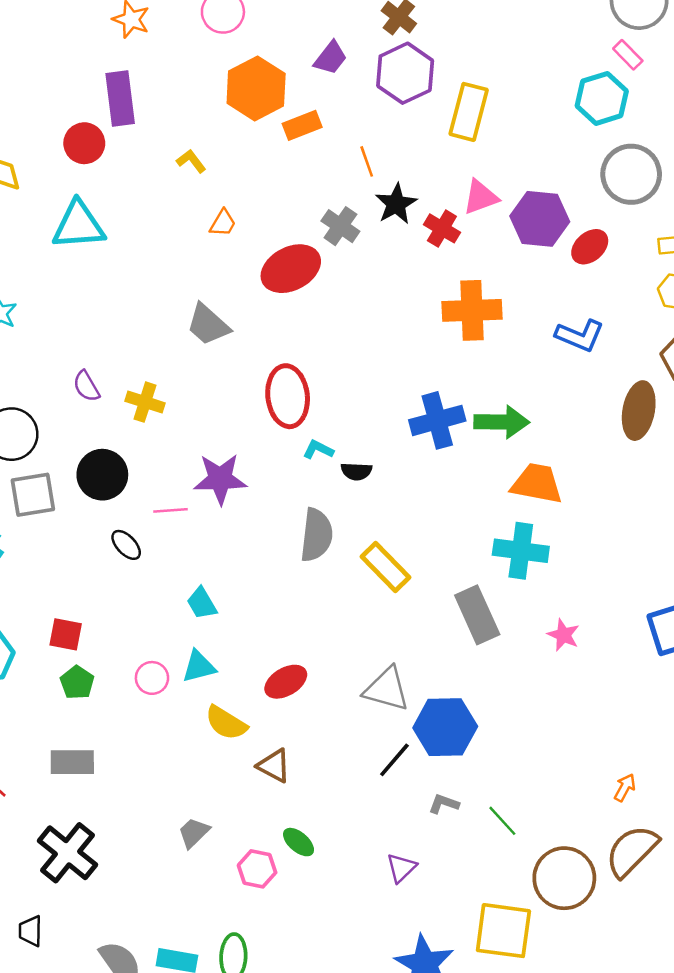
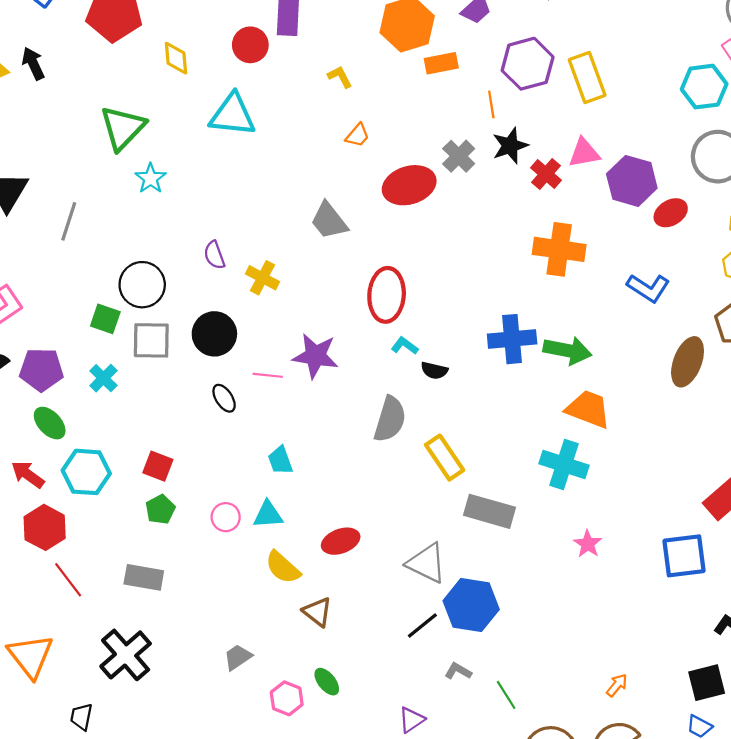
purple hexagon: (405, 73) -> (528, 64), moved
yellow rectangle: (469, 112) -> (587, 78), turned -45
gray rectangle: (477, 615) -> (489, 511), moved, turned -60

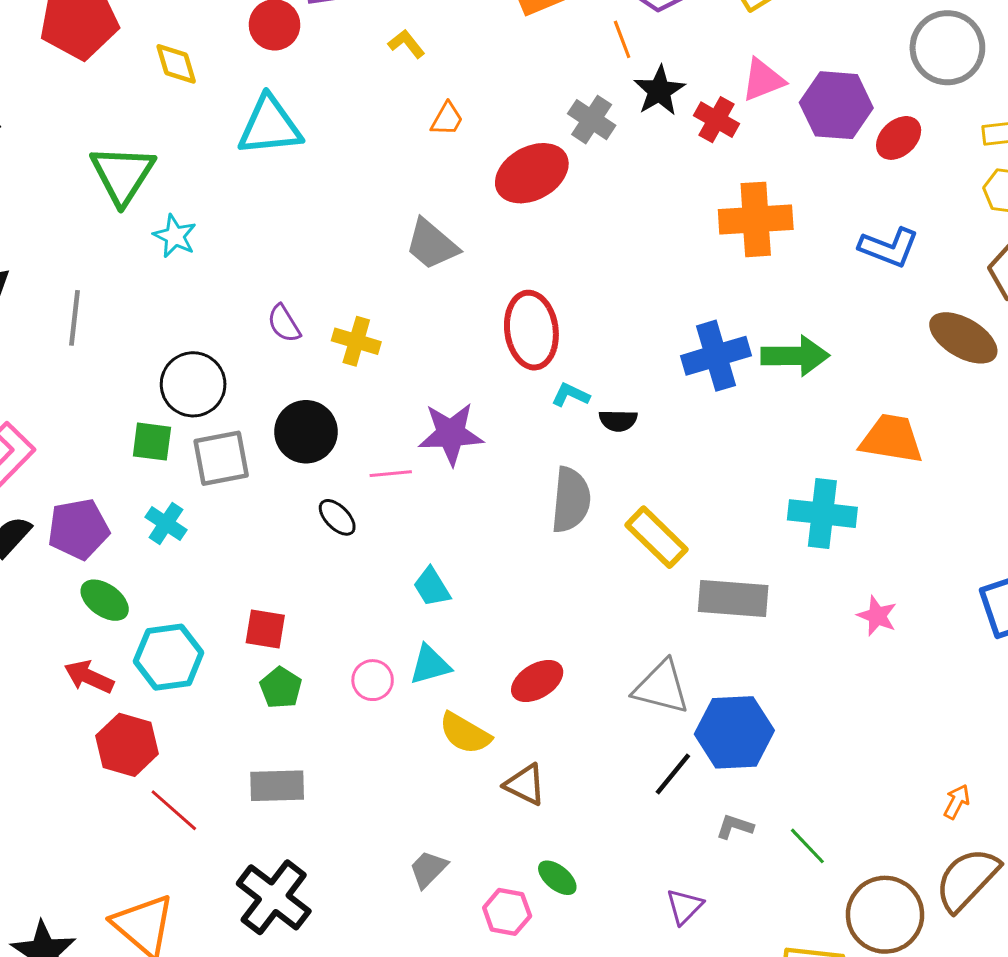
brown ellipse: (688, 362) -> (963, 338), turned -69
orange trapezoid: (588, 409) -> (892, 439), moved

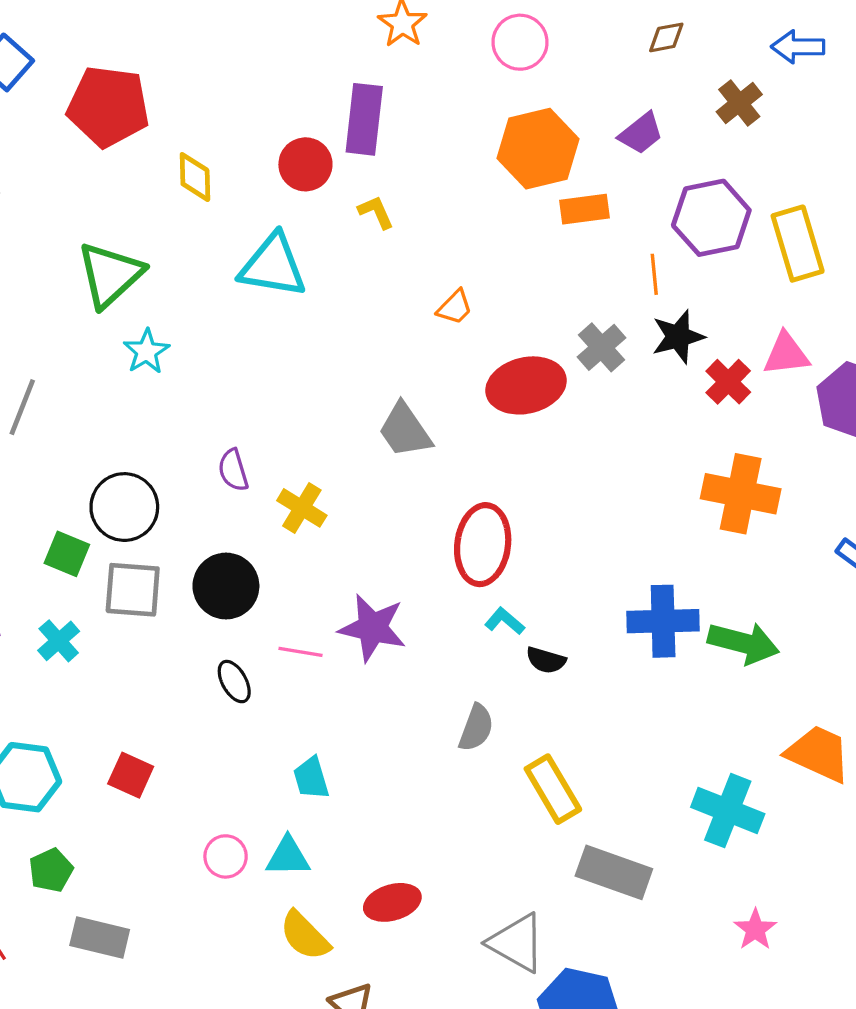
yellow L-shape: (406, 44) -> (376, 212), moved
gray semicircle: (571, 500) -> (476, 728), size x0.7
green pentagon: (281, 688) -> (51, 870), moved

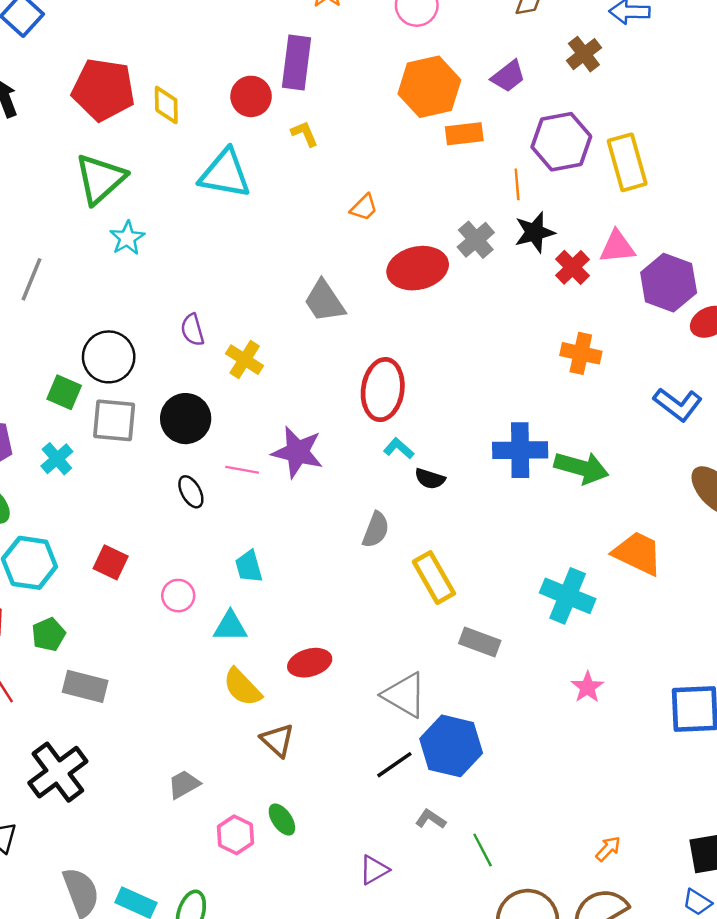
red pentagon: (108, 106) -> (103, 90), moved
orange cross: (741, 494) -> (581, 353), size x0.7
pink circle: (226, 856) -> (178, 596), moved
gray rectangle: (614, 872) -> (480, 642), size x0.7

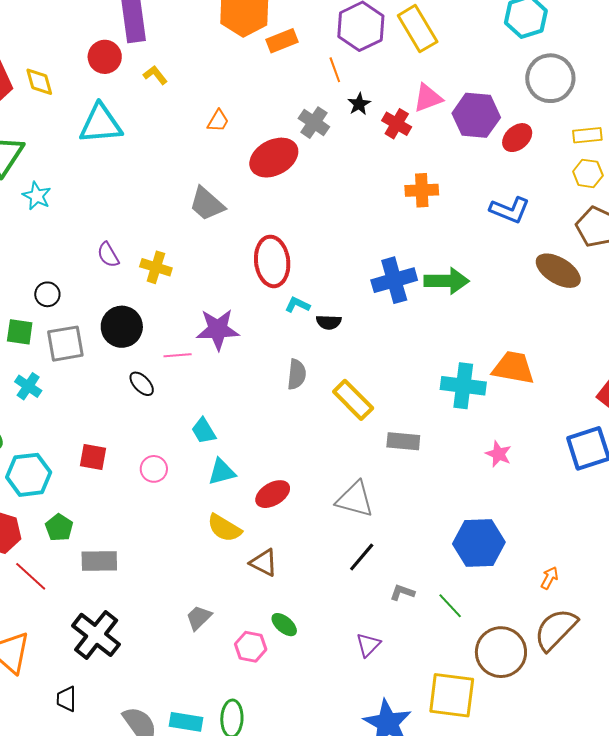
black star: (535, 232) -> (359, 104), size x0.7
black circle: (109, 357) -> (47, 294), size x0.6
orange trapezoid: (638, 553) -> (513, 368), moved
cyan triangle: (230, 626) -> (222, 472), moved
blue hexagon: (451, 746) -> (479, 543), moved

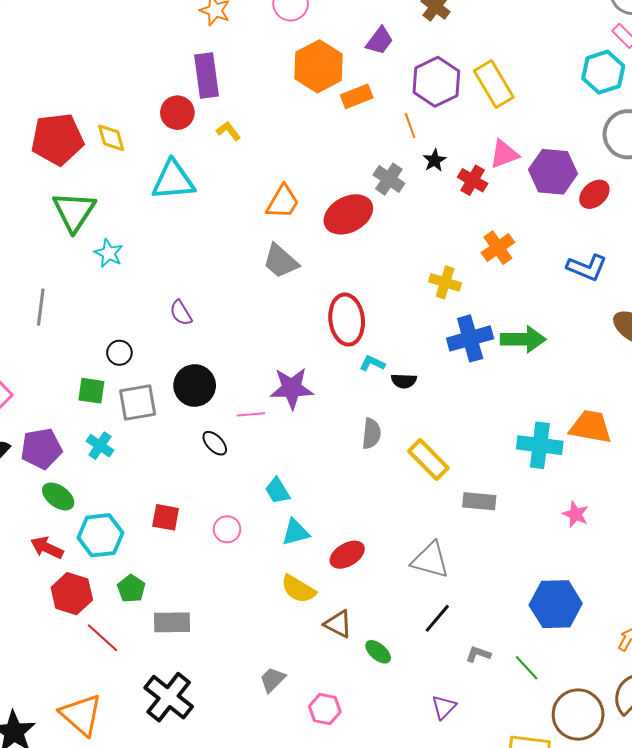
orange trapezoid: (218, 121) -> (283, 202), moved, size x1.5
orange cross: (422, 190) -> (498, 248), turned -32
yellow cross: (156, 267) -> (445, 282), moved
green ellipse: (284, 625) -> (378, 652), moved

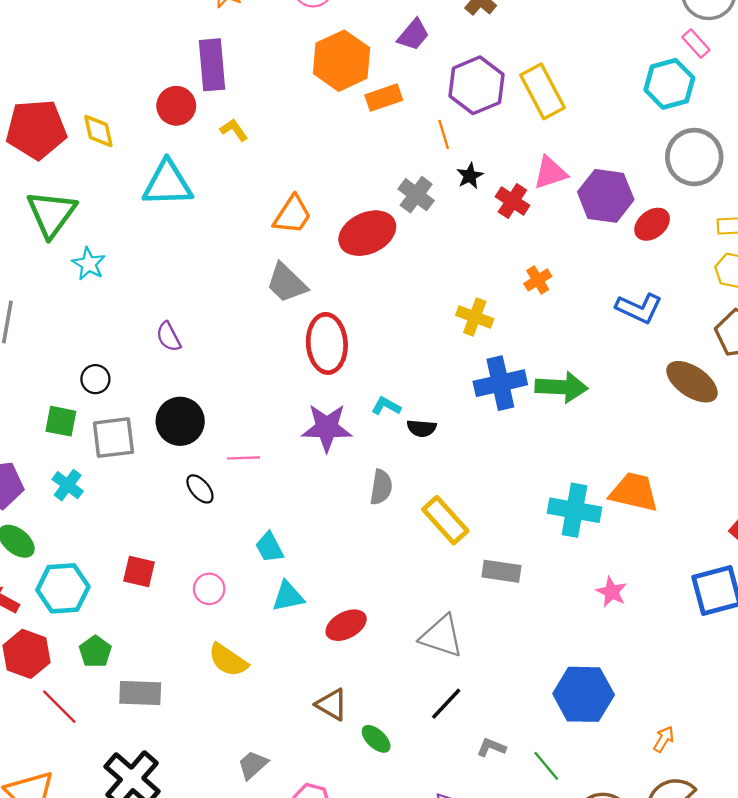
orange cross: (498, 248) -> (538, 280), size x0.7
red ellipse: (347, 320) -> (327, 343), moved
purple star: (292, 388) -> (327, 428), moved
yellow semicircle: (298, 589) -> (228, 660), moved

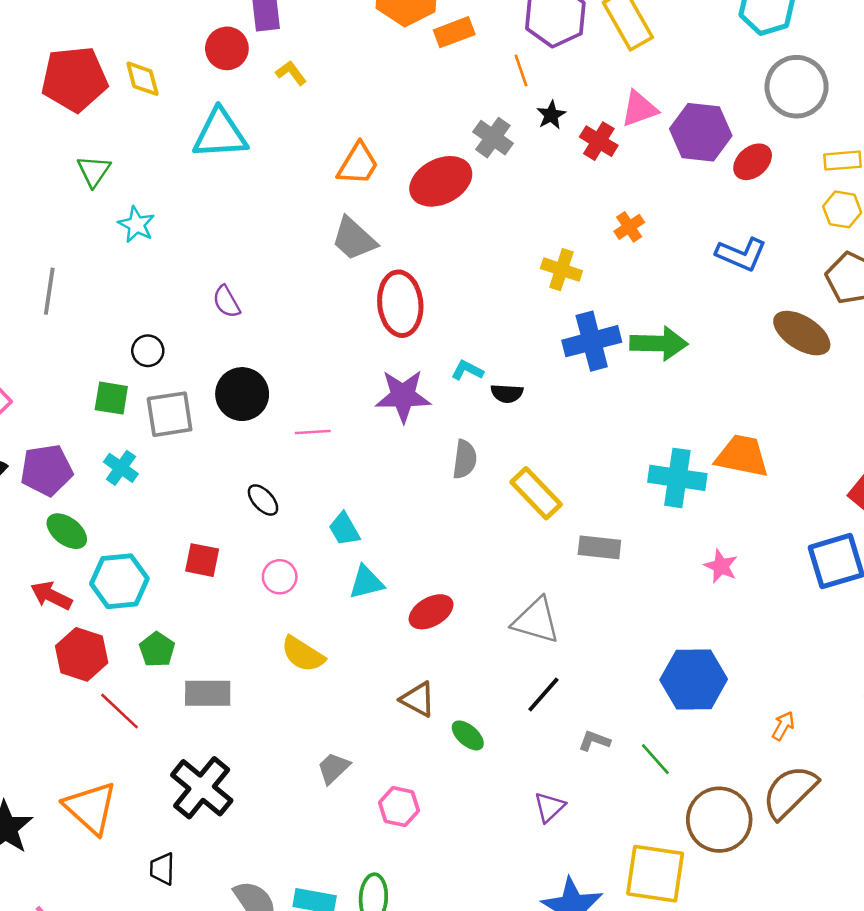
green triangle: (51, 214) -> (94, 171), size x0.6
black ellipse: (200, 489) -> (263, 500), moved

